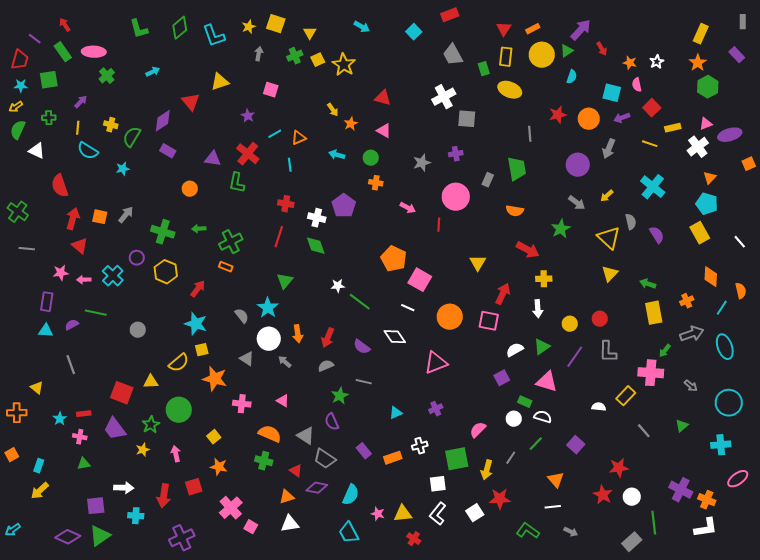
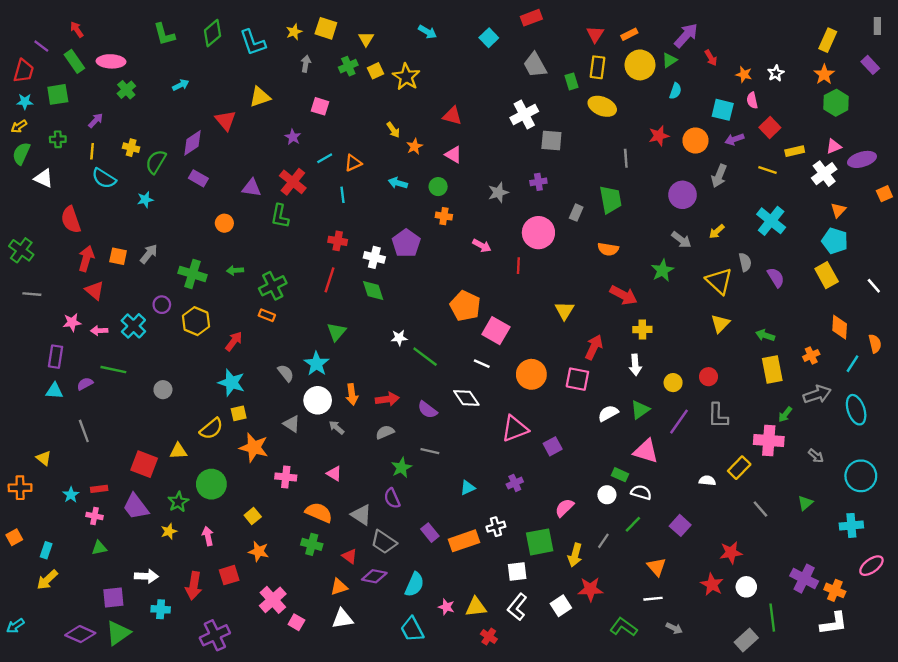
red arrow: (328, 338) -> (387, 399), turned -120
purple square: (502, 378) -> (553, 446), moved
orange rectangle: (393, 458) -> (464, 541), size x1.4

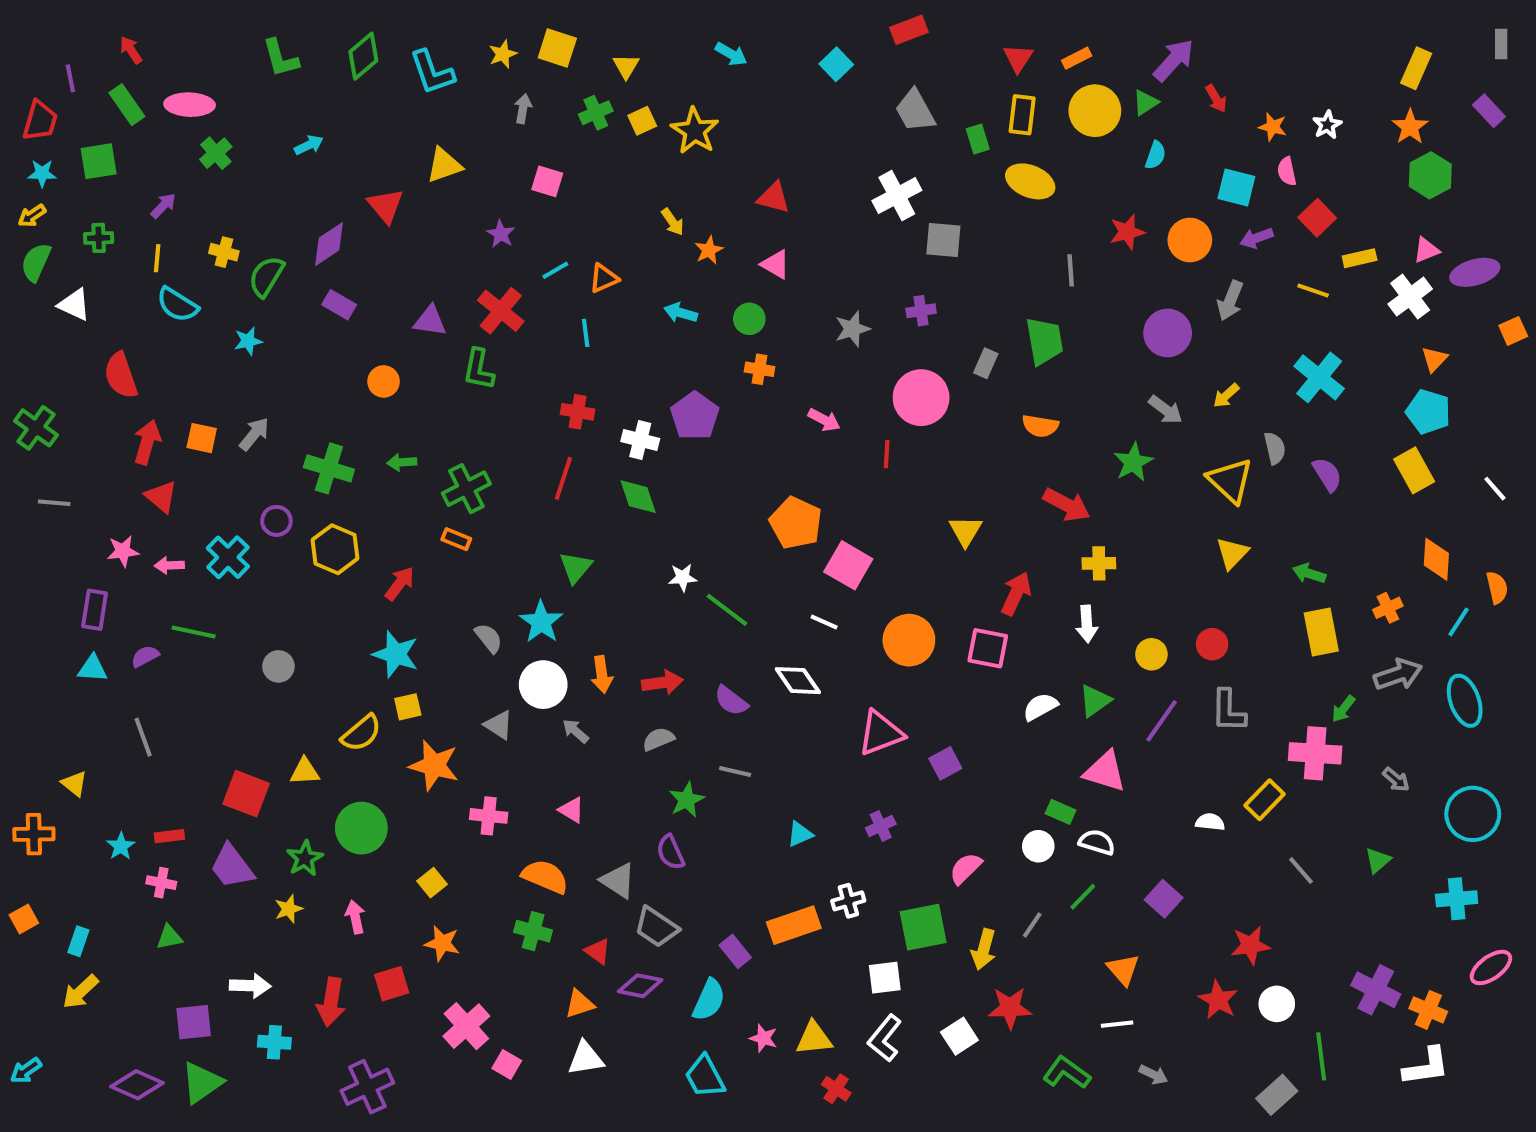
purple line: (41, 46) -> (70, 78), turned 42
purple rectangle: (430, 533) -> (735, 951), moved

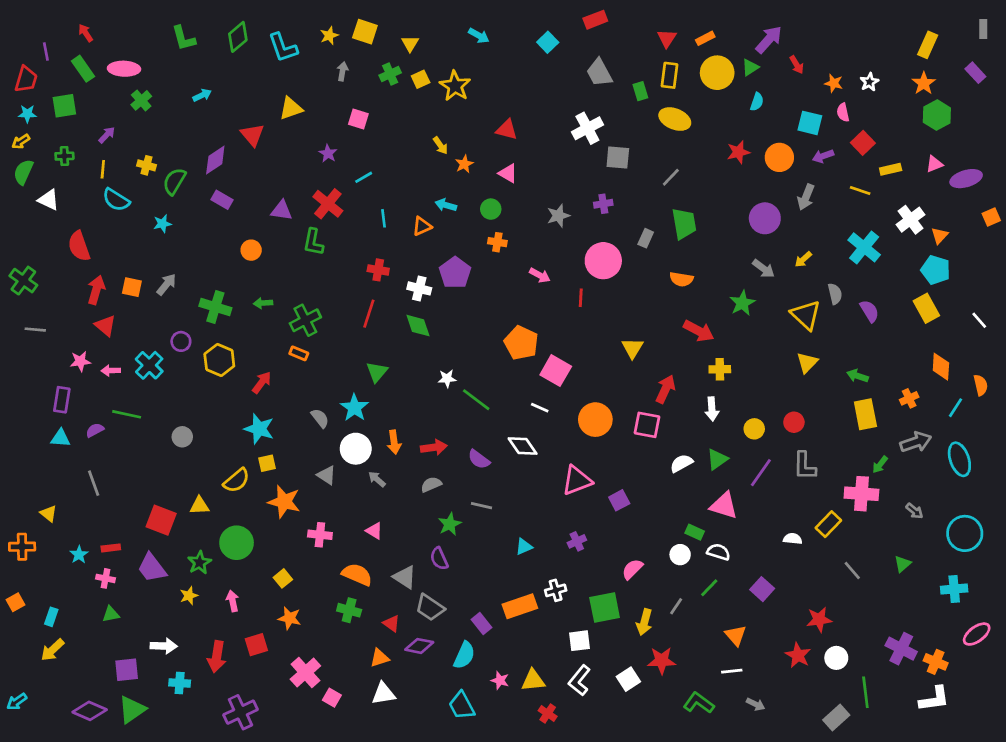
gray line: (1071, 270) -> (671, 177), moved, turned 48
orange triangle: (604, 278) -> (422, 226), moved
white cross: (1410, 297) -> (910, 220), moved

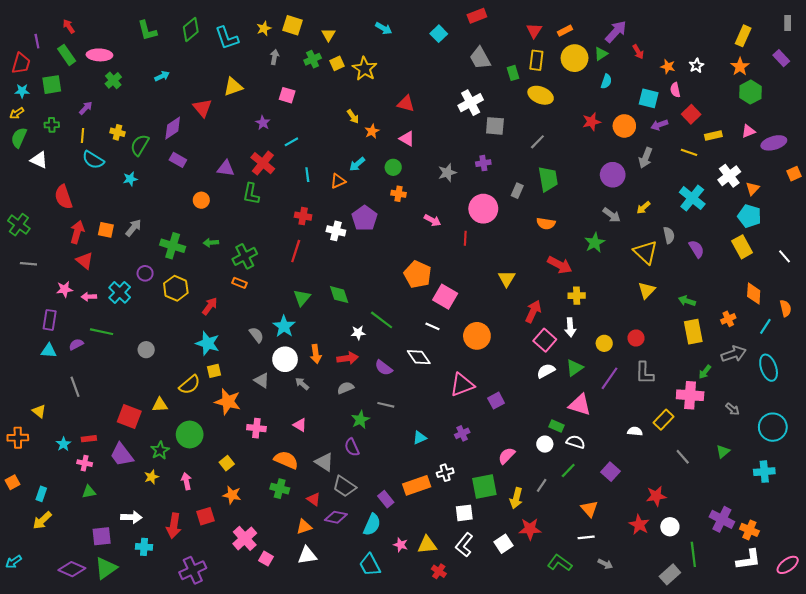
cyan arrow: (446, 205) -> (357, 164), turned -56
green diamond: (418, 326) -> (339, 295), moved
white star: (447, 379) -> (358, 333), moved
pink square: (647, 425) -> (545, 340), moved, turned 30
pink ellipse: (977, 634) -> (788, 565), moved

